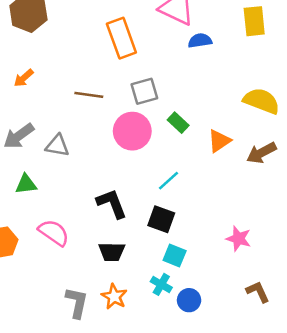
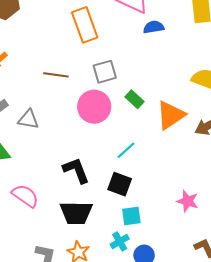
orange triangle: (219, 141) -> (171, 115), size x1.4
black trapezoid: (112, 252) -> (76, 213), size x1.4
cyan square: (175, 255) -> (131, 216), turned -30
cyan cross: (161, 284) -> (120, 241), turned 30

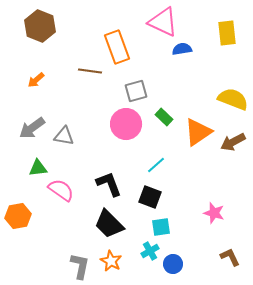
brown line: (56, 75) -> (90, 71), moved
pink semicircle: (25, 196) -> (61, 190), moved
black trapezoid: (76, 213) -> (109, 224), turned 44

